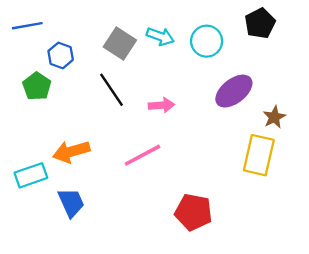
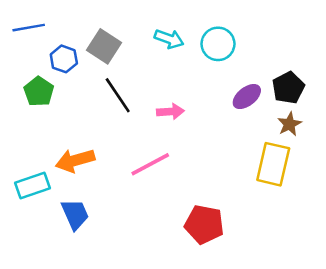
black pentagon: (260, 23) -> (288, 88), moved
gray square: (120, 44) -> (104, 46), moved
purple ellipse: (234, 91) -> (247, 97), size x0.7

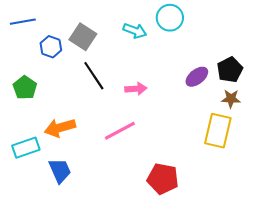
cyan circle: (218, 44) -> (170, 18), moved
green pentagon: (39, 92) -> (25, 88), moved
brown star: (289, 124) -> (231, 99), turned 30

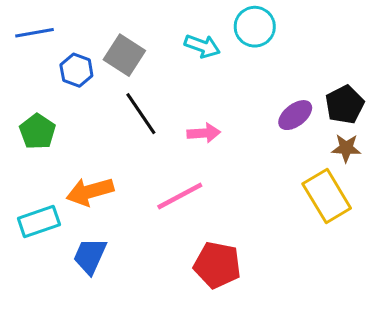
yellow rectangle: (218, 131) -> (327, 196), turned -44
blue trapezoid: (60, 171) -> (90, 256), turned -132
red pentagon: (163, 179) -> (217, 265), moved

